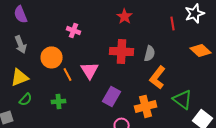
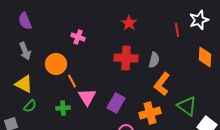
orange diamond: (201, 50) -> (205, 57), turned 50
pink triangle: (90, 70) -> (87, 97), moved
yellow triangle: (20, 77) -> (24, 84), turned 48

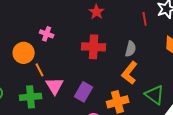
pink cross: (78, 37) -> (47, 34), moved
gray semicircle: (154, 60) -> (131, 49), moved
green cross: (63, 108) -> (31, 97), size x1.5

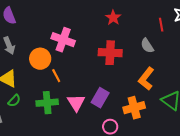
pink cross: (47, 34) -> (63, 40), size x1.6
gray semicircle: (131, 49) -> (147, 46), moved, turned 133
pink triangle: (55, 86) -> (76, 103), moved

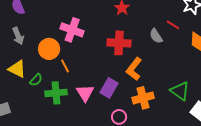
red line: (161, 25) -> (173, 25), moved, turned -48
orange L-shape: (146, 79) -> (134, 69), moved
green semicircle: (14, 101) -> (36, 80), moved

